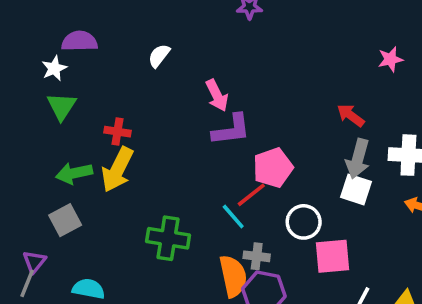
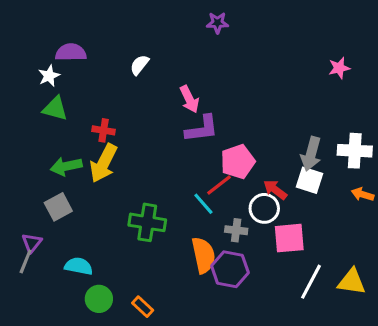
green triangle: (61, 106) -> (55, 109), turned -48
red arrow: (351, 115) -> (275, 190), moved
gray cross: (257, 256) -> (236, 230), moved

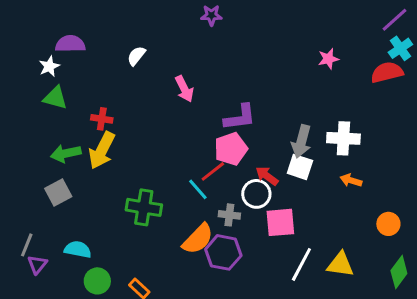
purple L-shape: (202, 129) -> (240, 117), moved
purple triangle: (32, 243) -> (37, 264), moved
orange semicircle: (203, 255) -> (198, 239), turned 56

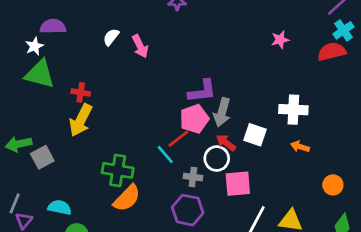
pink arrow: (184, 89) -> (140, 46), moved
green triangle: (55, 98) -> (40, 74), size x1.4
gray arrow: (301, 141) -> (222, 112), moved
green arrow: (66, 153) -> (19, 144), moved
orange semicircle: (198, 239) -> (127, 198), moved

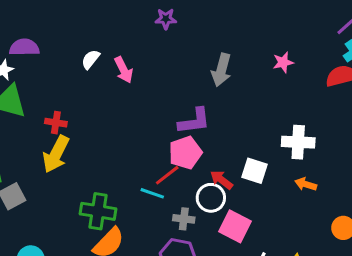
gray arrow: (222, 112) -> (221, 70), moved
cyan line: (165, 155) -> (152, 193), turned -30
pink square: (238, 184) -> (235, 226), turned 32

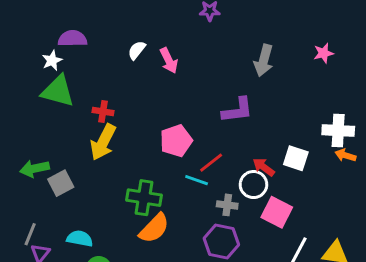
pink pentagon: (185, 153) -> (176, 141), moved
orange arrow: (306, 184) -> (345, 155), moved

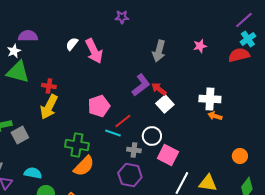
pink arrow: (169, 60) -> (94, 51), size x1.4
purple L-shape: (237, 110) -> (141, 85), turned -30
white square: (296, 158) -> (165, 104), moved, turned 30
red arrow: (264, 167) -> (159, 89), moved

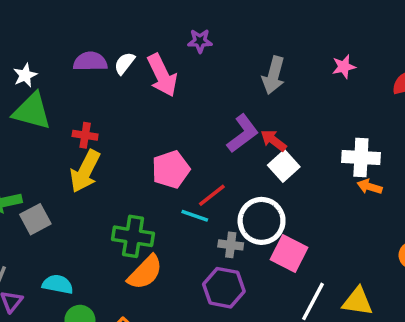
purple star: (122, 17) -> (200, 41), moved
purple semicircle: (28, 36) -> (90, 62), moved
white circle: (152, 136) -> (262, 221), size x1.4

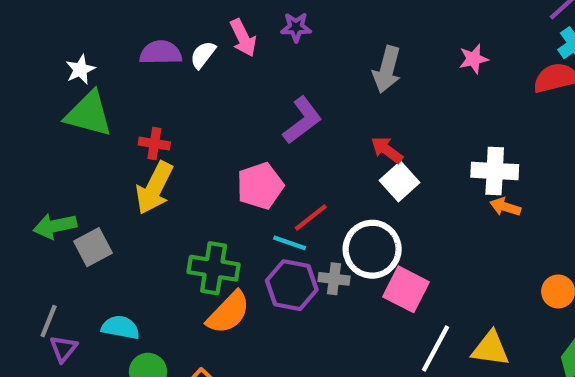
pink arrow: (162, 75) -> (243, 38), moved, size x0.7
purple L-shape: (243, 134) -> (302, 120), moved
purple hexagon: (224, 288) -> (292, 285), moved

